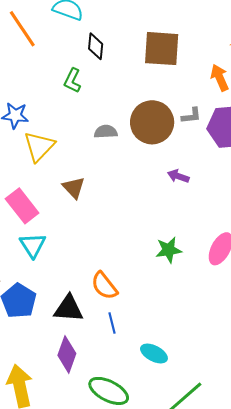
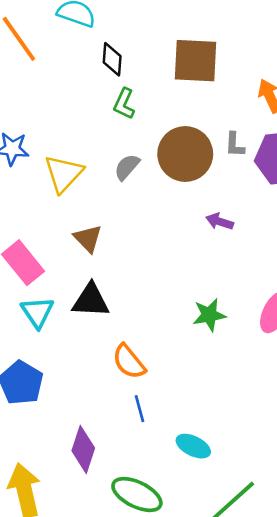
green L-shape: (72, 80) -> (124, 104), moved
gray L-shape: (191, 116) -> (235, 145), turned 100
gray semicircle: (106, 132) -> (127, 167), turned -45
yellow triangle: (39, 146) -> (64, 174), moved
black triangle: (69, 308) -> (91, 300), moved

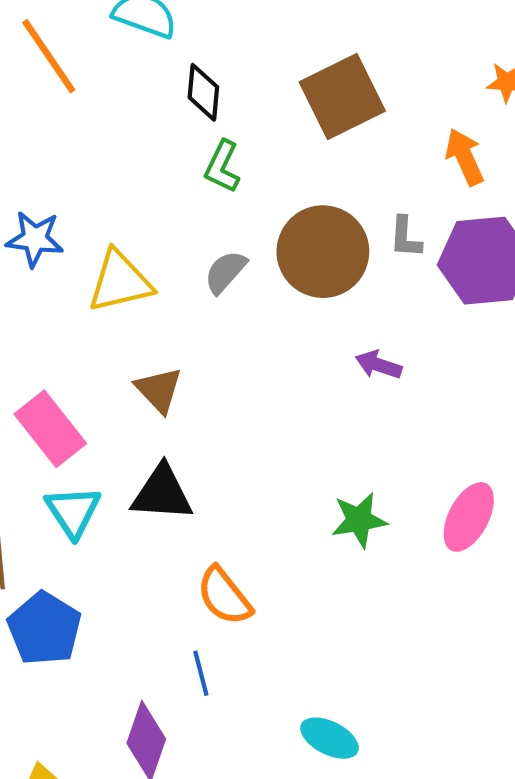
brown square: (196, 61) -> (342, 96), turned -30
yellow triangle: (64, 174) -> (120, 281), turned 33
blue line: (140, 409) -> (201, 673), moved

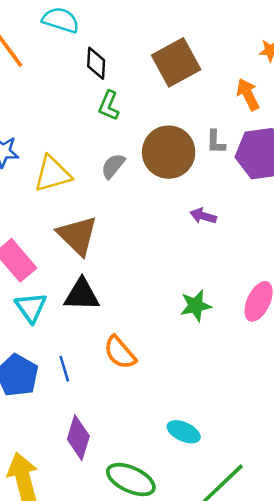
brown triangle: (159, 390) -> (77, 235), size x1.5
blue line: (201, 673) -> (64, 369), moved

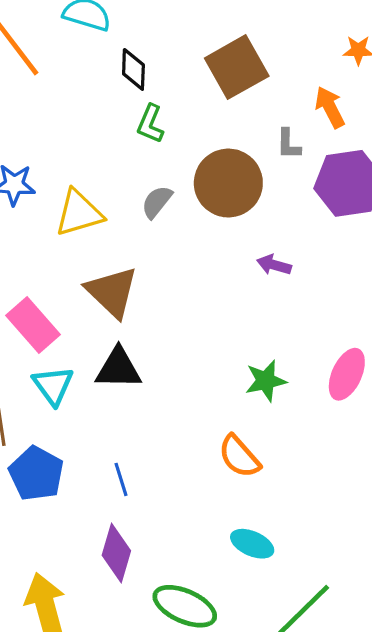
gray L-shape: (216, 142) -> (288, 144), moved
orange semicircle: (120, 352) -> (239, 456), moved
blue line: (64, 369) -> (121, 479), moved

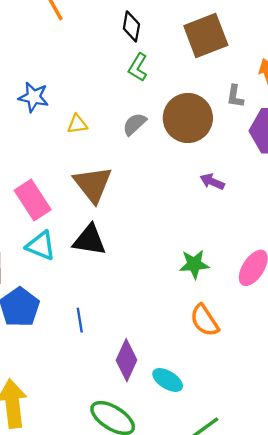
yellow triangle: (79, 213) -> (77, 124), size x0.6
cyan triangle: (53, 386) -> (41, 246), turned -40
orange semicircle: (239, 456) -> (205, 320), moved
purple diamond: (116, 553) -> (127, 360), moved

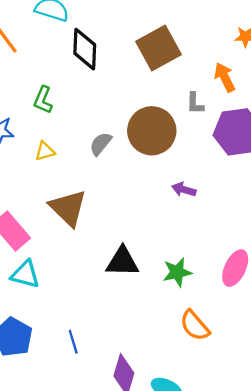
black diamond: (131, 26) -> (85, 49), size x1.4
green L-shape: (138, 67) -> (43, 100), moved
black triangle: (90, 240) -> (122, 262), moved

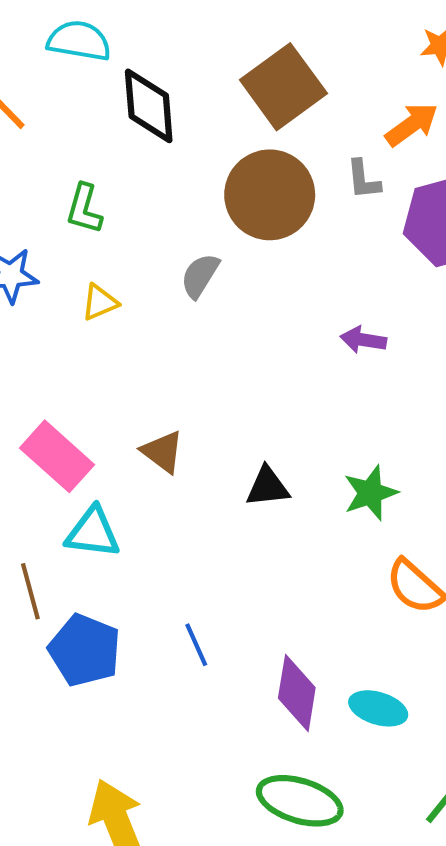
orange arrow: (225, 77) -> (412, 125), turned 88
brown circle: (152, 131) -> (270, 195), moved
brown triangle: (68, 208) -> (163, 452), moved, size x0.6
black triangle: (122, 262) -> (267, 487), size x0.7

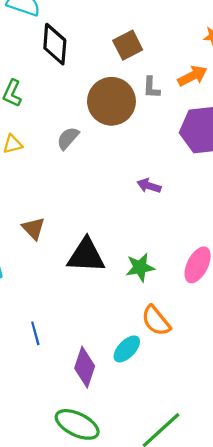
brown square: (283, 87) -> (128, 45), size x0.7
gray L-shape: (363, 179) -> (151, 87), moved
black triangle: (267, 487) -> (86, 256), size x1.6
cyan ellipse: (378, 708) -> (127, 349), moved, turned -72

